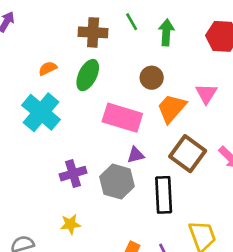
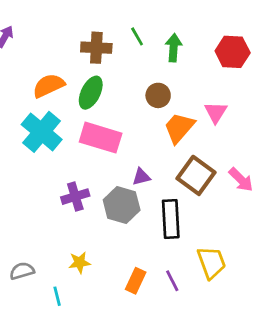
orange semicircle: (48, 68) -> (49, 86), size x1.6
pink rectangle: (122, 118) -> (101, 138), moved
yellow star: (70, 224) -> (79, 262), moved

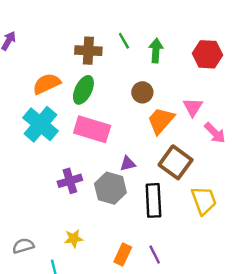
pink arrow: (241, 180) -> (215, 133), moved
yellow trapezoid: (211, 262) -> (204, 200), moved

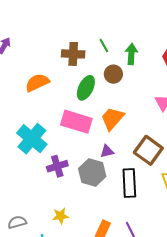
green ellipse: (83, 90) -> (86, 88), moved
brown circle: (142, 92) -> (113, 74), moved
orange trapezoid: (161, 121) -> (112, 119), moved
cyan cross: (40, 124) -> (32, 139), moved

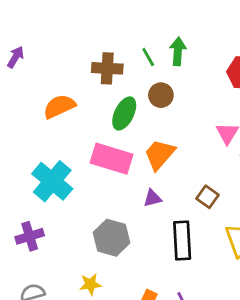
green arrow: (131, 54) -> (178, 51), moved
brown square: (148, 150) -> (207, 197), size x0.6
purple cross: (57, 166) -> (30, 236), moved
gray hexagon: (92, 172) -> (112, 238), moved

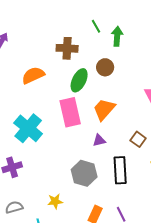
green line: (148, 57) -> (96, 26), moved
pink rectangle: (112, 159) -> (70, 112), turned 60
gray hexagon: (112, 238) -> (84, 173), moved

